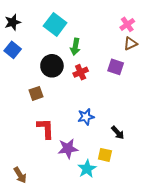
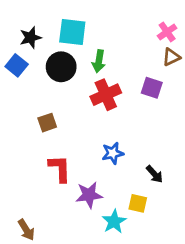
black star: (13, 22) -> (30, 38), moved
cyan square: (55, 24) -> (72, 32), turned -30
black circle: (52, 66) -> (61, 67), moved
red cross: (81, 72) -> (106, 95), size x1.5

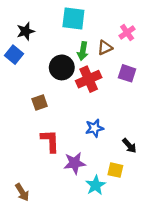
cyan square: (72, 32) -> (73, 18), moved
pink cross: (167, 32) -> (127, 32), moved
brown triangle: (171, 57) -> (105, 48), moved
black circle: (61, 67) -> (62, 67), moved

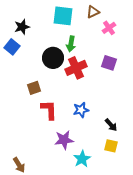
brown triangle: (105, 48) -> (93, 12), moved
red L-shape: (50, 141) -> (49, 110), moved
yellow square: (115, 170) -> (111, 146), moved

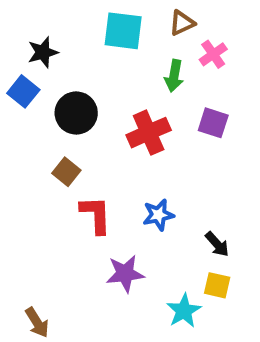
green arrow: (71, 44) -> (174, 76), moved
black circle: (53, 58) -> (76, 113), moved
brown square: (34, 88) -> (66, 172), turned -32
cyan star: (82, 159) -> (184, 311), moved

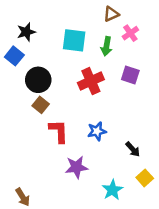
cyan square: (123, 31) -> (74, 40), moved
black circle: (76, 113) -> (38, 80), moved
yellow square: (217, 285) -> (145, 178), moved, turned 35

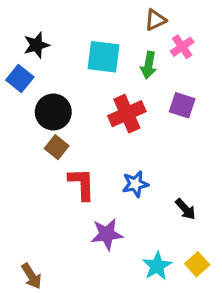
yellow square: (145, 178) -> (197, 264), moved

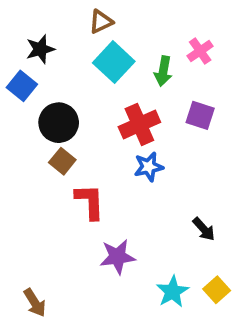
brown triangle: (155, 20) -> (101, 22), moved
cyan square: (103, 57) -> (114, 62), turned 36
blue star: (135, 184) -> (149, 167), moved

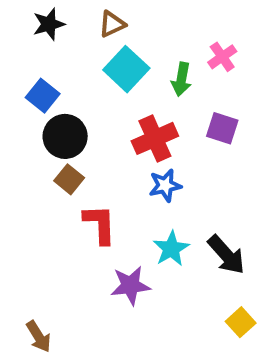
black star: (40, 49) -> (49, 24), moved
blue square: (22, 86) -> (43, 96), moved
black arrow: (204, 229) -> (226, 255), size x1.5
cyan star: (173, 292) -> (171, 249), moved

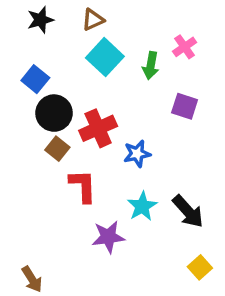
red cross: (155, 138) -> (98, 128), moved

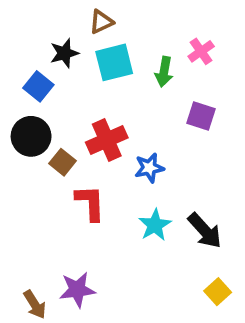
black star: (40, 20) -> (64, 53), moved
cyan square: (105, 57) -> (114, 62), turned 33
black circle: (54, 113) -> (31, 136), moved
purple star: (108, 237) -> (77, 290), moved

